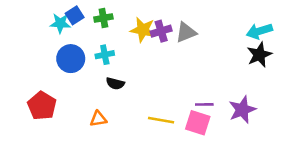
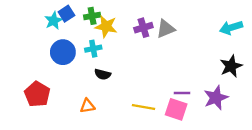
cyan star: (60, 23) -> (54, 21), turned -30
yellow star: (143, 30) -> (106, 26), moved
black star: (259, 55) -> (231, 66), moved

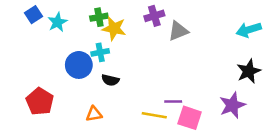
blue square: (66, 14) -> (34, 15), moved
purple cross: (143, 28) -> (154, 16), moved
blue circle: (63, 52) -> (79, 65), moved
purple line: (182, 93) -> (173, 101), moved

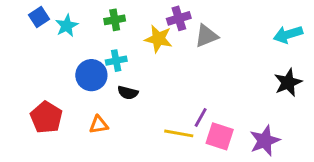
yellow star: (114, 28) -> (158, 39), moved
purple line: (173, 101) -> (201, 117), turned -60
purple star: (232, 105) -> (265, 141), moved
orange triangle: (94, 114) -> (99, 125), moved

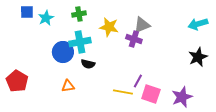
blue square: (39, 17) -> (27, 12), turned 32
purple cross: (179, 18) -> (134, 39), moved, turned 35
cyan cross: (116, 61) -> (80, 42), size x1.5
red pentagon: (46, 117) -> (17, 81), moved

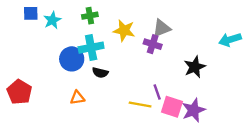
cyan arrow: (198, 24) -> (230, 40), moved
black star: (198, 57) -> (195, 67), moved
purple line: (138, 81) -> (157, 92), turned -48
purple star: (182, 97) -> (194, 110), moved

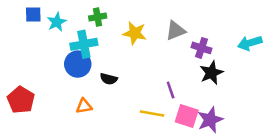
purple cross: (153, 44) -> (202, 48), moved
cyan cross: (91, 48) -> (84, 44), moved
purple line: (157, 92) -> (171, 90), moved

